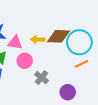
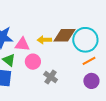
purple circle: (68, 92) -> (91, 81), moved

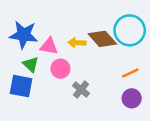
brown diamond: (64, 35) -> (102, 39), turned 45
cyan circle: (85, 40) -> (130, 30), moved

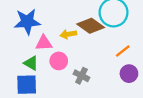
blue star: (24, 35) -> (27, 22), moved

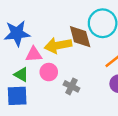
brown diamond: (91, 26) -> (80, 37), turned 40
yellow arrow: (68, 34) -> (58, 45), size x1.6

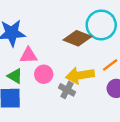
brown diamond: (80, 37) -> (77, 38), turned -55
yellow arrow: (58, 45) -> (80, 75), moved

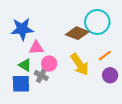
yellow arrow: (80, 75) -> (80, 64), turned -115
gray cross: (67, 90) -> (41, 76), moved

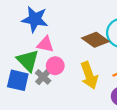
green triangle: (25, 65) -> (28, 61), size x1.5

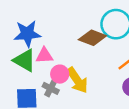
green triangle: (28, 61) -> (25, 60), moved
yellow arrow: (89, 75) -> (77, 80), moved

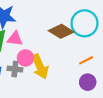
gray cross: (51, 88) -> (15, 69), turned -32

